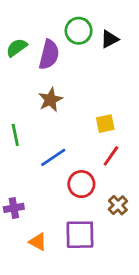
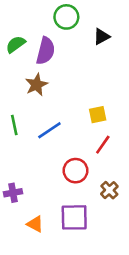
green circle: (79, 31) -> (66, 17), moved
brown star: (50, 100) -> (36, 85), moved
blue line: (53, 157) -> (49, 130), moved

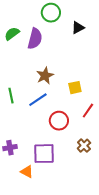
brown star: (36, 85) -> (45, 76), moved
red line: (103, 145) -> (88, 111), moved
red circle: (75, 171) -> (59, 121), moved
purple square: (74, 217) -> (44, 154), moved

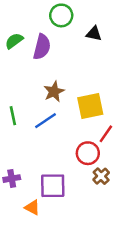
black triangle: (78, 28) -> (94, 34), turned 40
yellow square: (75, 88) -> (90, 106), size x1.6
red circle: (59, 121) -> (88, 153), moved

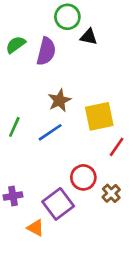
black triangle: (94, 34) -> (89, 37), moved
green line: (13, 116) -> (14, 127), turned 36
red circle: (88, 153) -> (83, 177), moved
purple square: (53, 186) -> (58, 204), turned -36

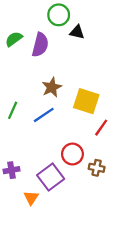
yellow square: (99, 116) -> (86, 101), turned 30
brown cross: (111, 193) -> (97, 168), turned -35
orange triangle: (36, 228) -> (31, 198), turned 35

